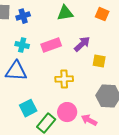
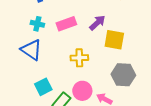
yellow square: (99, 61) -> (114, 40), size x1.5
blue triangle: (16, 71) -> (31, 50), turned 30

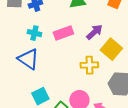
yellow square: (114, 40) -> (111, 49), turned 30
yellow cross: (79, 58) -> (89, 65), moved

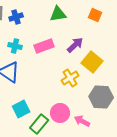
yellow cross: (89, 65) -> (70, 78), turned -30

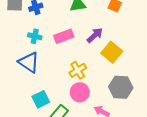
yellow cross: (70, 78) -> (78, 70), moved
pink circle: (60, 113) -> (80, 92), moved

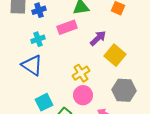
cyan cross: (35, 36) -> (38, 39), turned -32
pink rectangle: (64, 36) -> (67, 27), moved

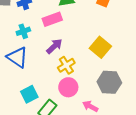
purple arrow: (98, 38) -> (54, 46), moved

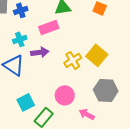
purple arrow: (54, 46) -> (40, 52), moved, turned 36
yellow cross: (66, 65) -> (73, 60), moved

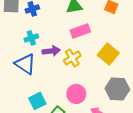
pink rectangle: (49, 27) -> (80, 31), moved
yellow cross: (73, 60) -> (72, 58), moved

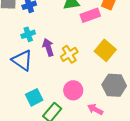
pink rectangle: (80, 31) -> (90, 15), moved
purple arrow: (51, 51) -> (48, 47), turned -102

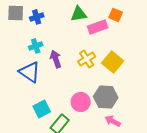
yellow cross: (69, 54) -> (87, 59), moved
gray hexagon: (114, 85) -> (106, 97), moved
pink arrow: (95, 109) -> (113, 121), moved

